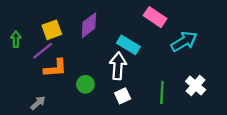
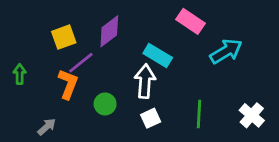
green arrow: (16, 39) -> (20, 74), moved
purple line: (43, 51) -> (81, 63), moved
orange L-shape: (55, 68) -> (68, 84), turned -65
white cross: (196, 85) -> (252, 115), moved

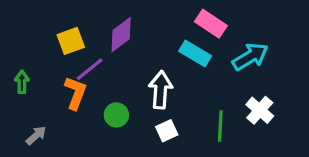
cyan rectangle: (158, 56) -> (195, 54), moved
white cross: (252, 115) -> (260, 110), moved
gray arrow: (47, 127) -> (36, 135), moved

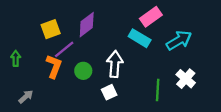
pink rectangle: (211, 24) -> (151, 17), turned -70
green circle: (116, 115) -> (83, 71), moved
white square: (167, 131) -> (109, 92), moved

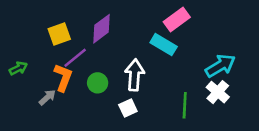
cyan arrow: (179, 40) -> (220, 66), moved
green arrow: (16, 58) -> (18, 68), turned 63
gray arrow: (26, 97) -> (47, 97), moved

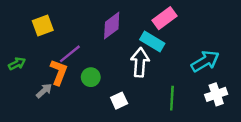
purple diamond: (102, 29) -> (112, 26), moved
yellow square: (59, 34) -> (43, 26), moved
white arrow: (135, 75) -> (140, 62), moved
white cross: (218, 92) -> (216, 94), moved, turned 30

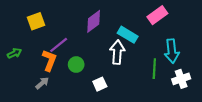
pink rectangle: (165, 18) -> (157, 15), moved
cyan arrow: (205, 61) -> (172, 51), turned 115
gray arrow: (44, 91) -> (42, 83), moved
green line: (172, 98) -> (154, 69), moved

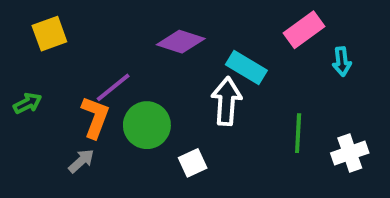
yellow square: (36, 21) -> (49, 34), moved
purple diamond: (94, 21) -> (181, 42), turned 55
cyan arrow: (172, 51) -> (342, 61), moved, size x0.6
green circle: (76, 65) -> (147, 125), size x1.5

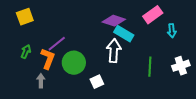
purple diamond: (181, 42) -> (114, 21), moved
green arrow: (28, 103) -> (26, 52), moved, turned -40
white cross: (350, 153) -> (181, 66), moved
gray arrow: (81, 161) -> (41, 81), turned -48

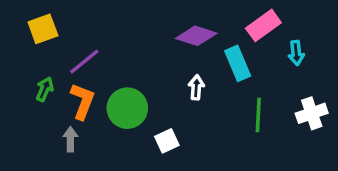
cyan rectangle: (124, 34) -> (238, 63), moved, turned 36
purple line: (57, 44) -> (84, 62), moved
white arrow: (114, 51) -> (196, 87), size x0.6

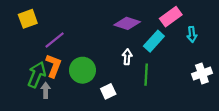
cyan rectangle: (238, 63) -> (154, 41), turned 65
green arrow: (45, 89) -> (37, 75), moved, size x1.6
green line: (258, 115) -> (146, 75), moved

